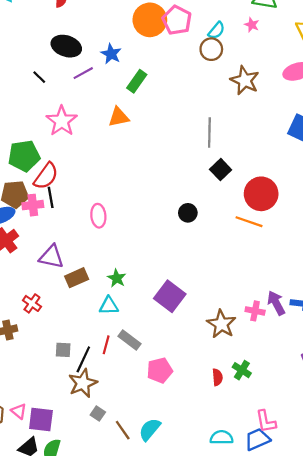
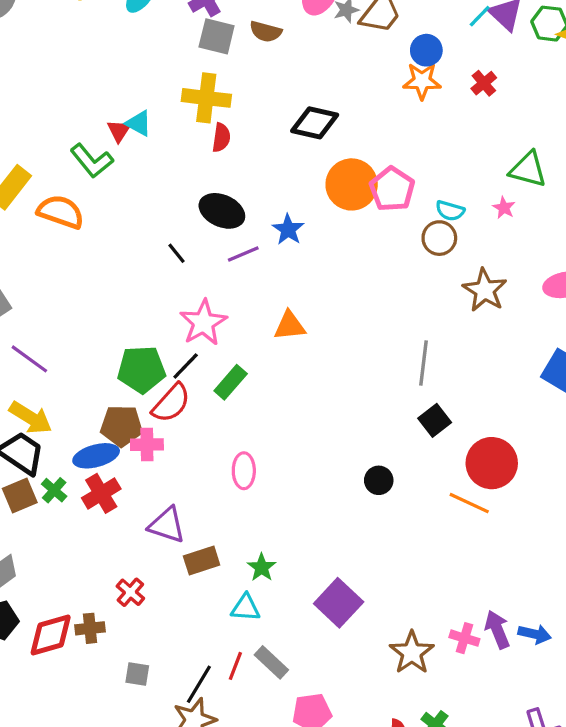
cyan semicircle: (216, 30) -> (450, 211), turned 60
green rectangle: (137, 81) -> (231, 382), moved
black line: (51, 197) -> (186, 366), moved, turned 48
gray square: (63, 350) -> (137, 674), moved

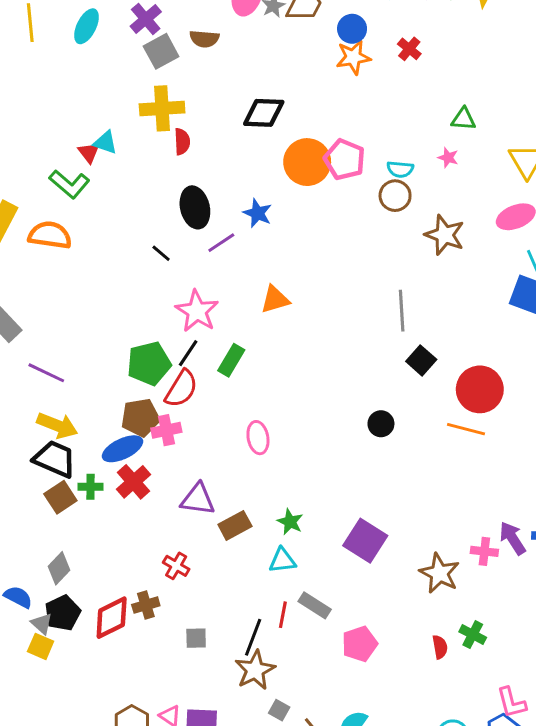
gray square: (217, 36) -> (161, 51), turned -32
green triangle: (528, 169) -> (463, 119), size x0.7
black ellipse: (222, 211) -> (195, 207), turned 63
green cross: (54, 490) -> (91, 487), turned -30

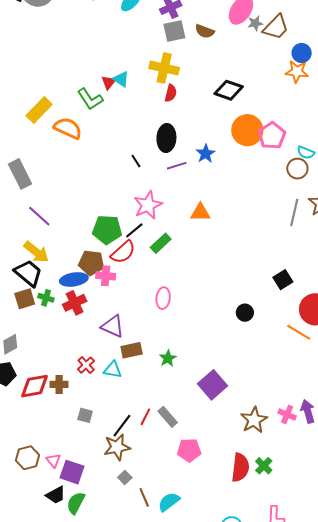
gray line: (402, 311) -> (294, 213), moved
cyan triangle: (282, 561) -> (113, 370), moved
red semicircle: (440, 647) -> (240, 467), size x1.8

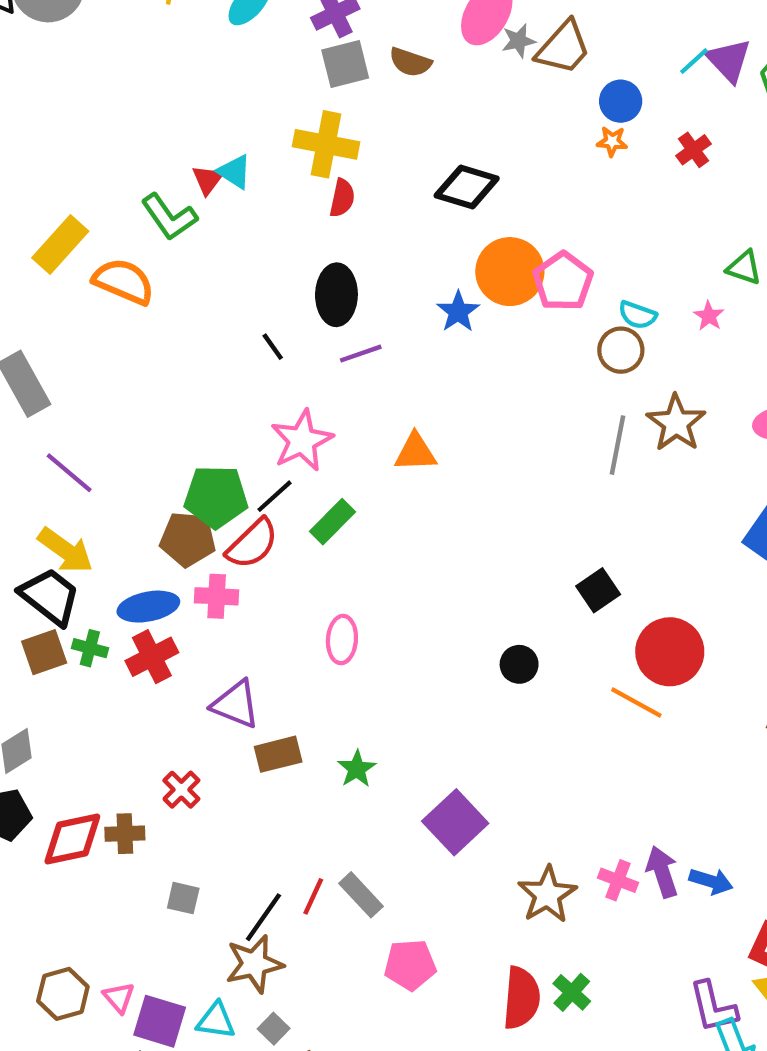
orange star: (297, 72) -> (612, 141), size x0.6
blue star: (206, 154) -> (458, 312), moved
brown pentagon: (91, 263) -> (188, 539), moved
cyan triangle: (113, 370) -> (216, 1021), moved

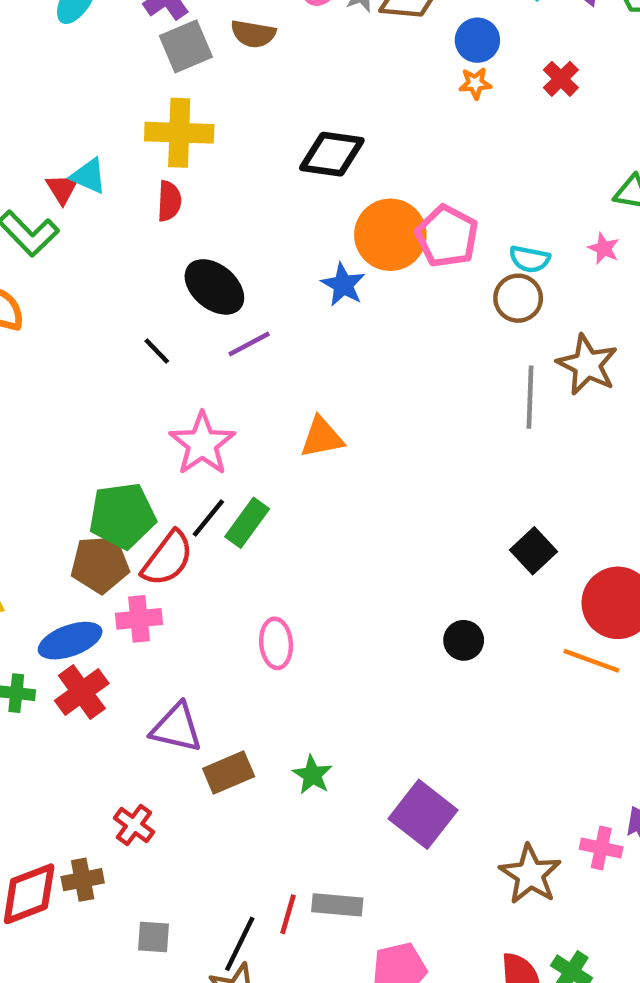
red semicircle: (342, 198) -> (169, 201), moved
black ellipse: (336, 295) -> (214, 287), turned -42
black line: (275, 496) -> (208, 518), moved
gray rectangle: (361, 895) -> (337, 905), turned -33

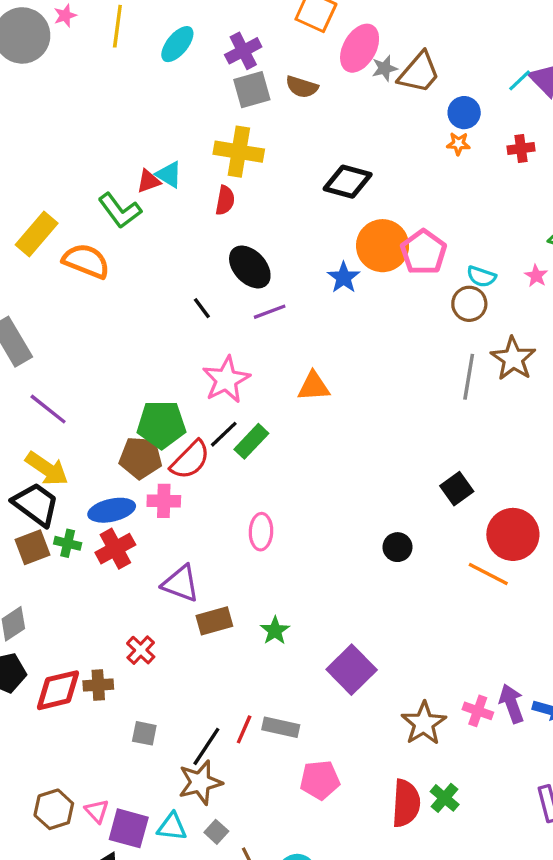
red cross: (561, 79) -> (521, 149), turned 30
red triangle: (62, 189) -> (149, 181), turned 35

